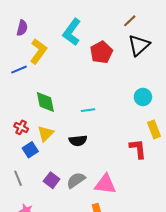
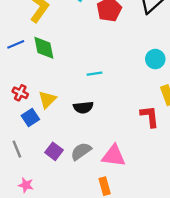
blue line: (19, 70) -> (16, 44), moved
green diamond: (45, 102) -> (44, 48), moved

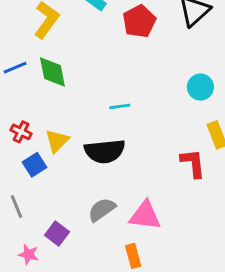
black semicircle: (83, 107) -> (105, 151), size x1.5
purple square: (54, 151) -> (57, 233), moved

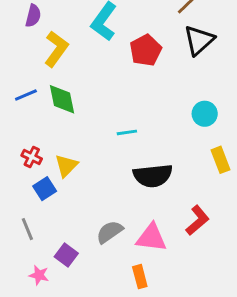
black semicircle: (105, 151) -> (153, 176), moved
red L-shape: (193, 163) -> (197, 220), moved, turned 56

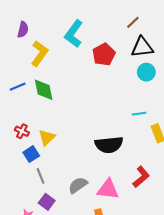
black triangle: (199, 40) -> (142, 47), turned 35
cyan circle: (205, 114) -> (146, 72), moved
cyan line: (127, 132) -> (139, 114), moved
gray line: (27, 229) -> (41, 176), moved

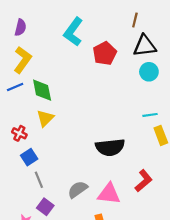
brown line: (133, 22) -> (135, 20), turned -32
yellow L-shape: (39, 53) -> (23, 60), moved
cyan line: (139, 114) -> (150, 115), moved
yellow triangle: (47, 137) -> (45, 118), moved

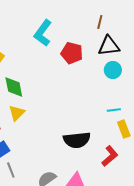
red pentagon: (105, 53) -> (72, 53), turned -30
red L-shape: (144, 181) -> (110, 156), moved

